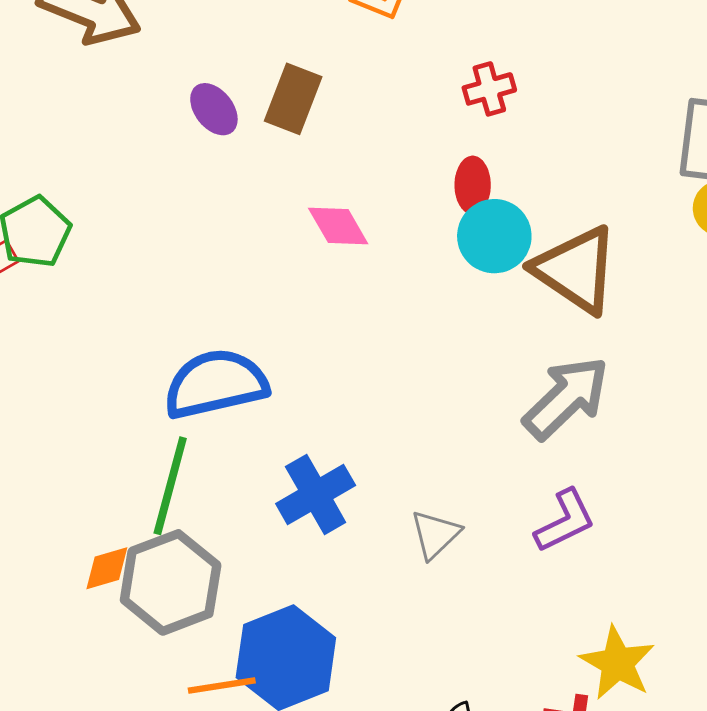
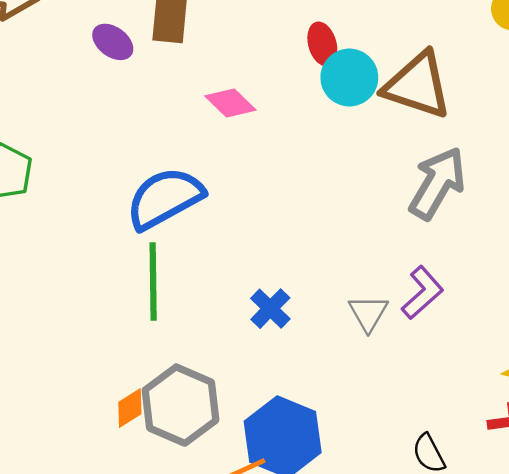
blue semicircle: (216, 384) -> (165, 198), moved
green line: (170, 486) -> (153, 282), moved
blue cross: (316, 494) -> (270, 309), size x0.7
purple L-shape: (565, 521) -> (422, 293), moved

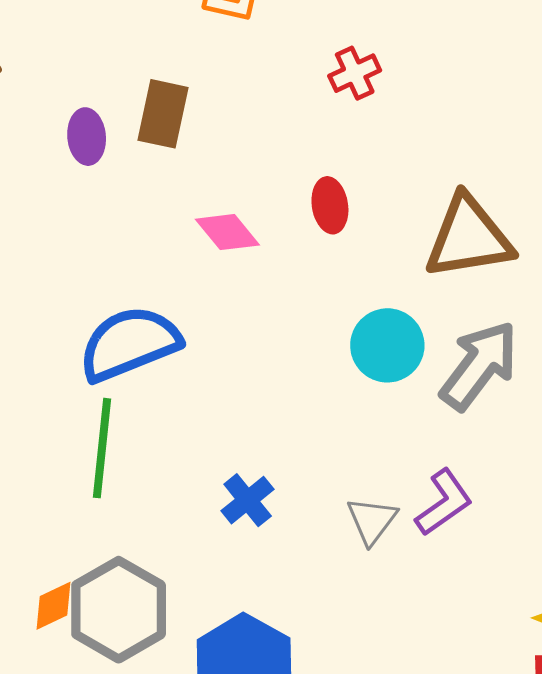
purple ellipse: (113, 42) -> (87, 137), turned 42
red ellipse: (322, 44) -> (330, 205), moved
cyan circle: (349, 78) -> (387, 345), moved
brown triangle: (417, 85) -> (469, 238), turned -34

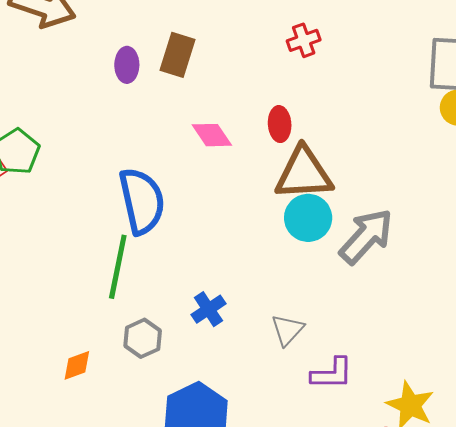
brown triangle: (469, 238) -> (304, 174), moved
blue semicircle: (129, 344) -> (142, 201), turned 94
purple L-shape: (444, 503) -> (332, 374), moved, turned 30
gray hexagon: (119, 610) -> (143, 338), moved, size x0.6

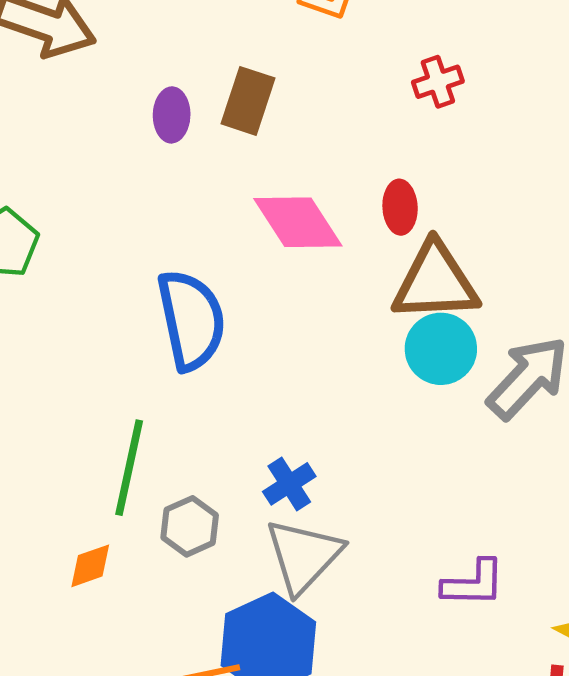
pink diamond: (212, 135) -> (298, 222), size x1.5
green line: (118, 267) -> (129, 468), moved
gray triangle: (287, 330) -> (304, 556), moved, size x1.6

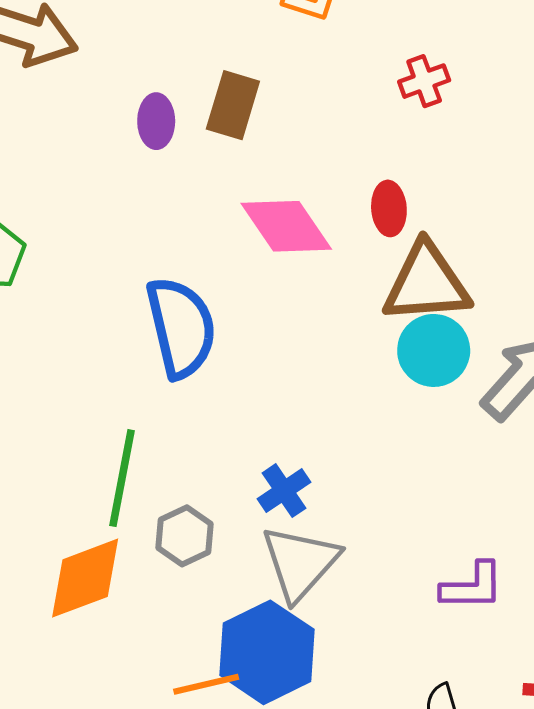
orange diamond: (90, 566) -> (85, 578), size x1.8

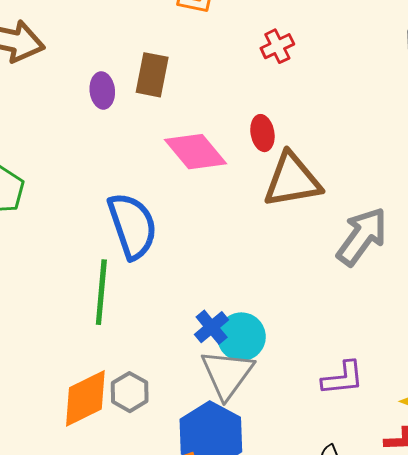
cyan circle: (434, 350) -> (241, 337), moved
green line: (122, 478) -> (101, 292), moved
gray hexagon: (185, 536) -> (130, 392), moved

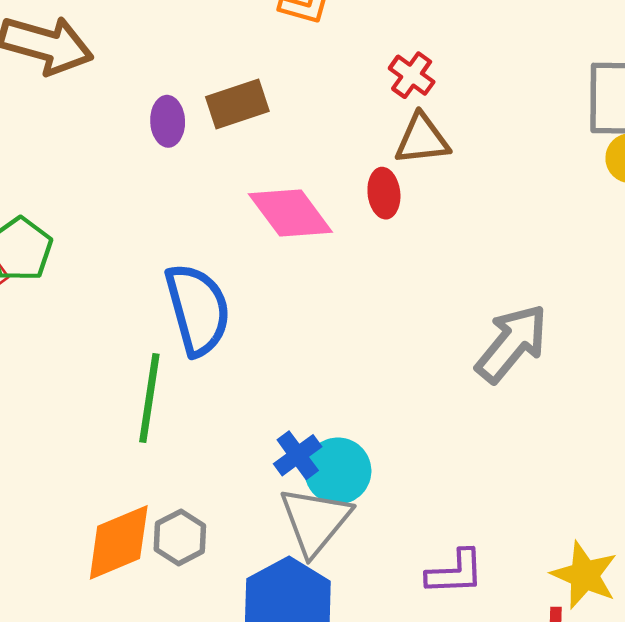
red cross: (277, 46) -> (412, 75), turned -32
brown rectangle: (152, 75) -> (237, 104), turned 57
brown triangle: (292, 180) -> (422, 139), moved, size x0.7
purple L-shape: (343, 378) -> (455, 572), moved

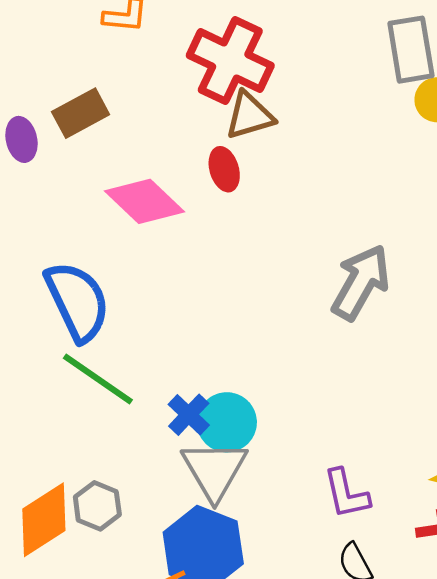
red cross: (412, 75) -> (230, 60), size x2.0
green line: (149, 398) -> (98, 379), moved, turned -54
purple L-shape: (455, 572) -> (346, 494), turned 90

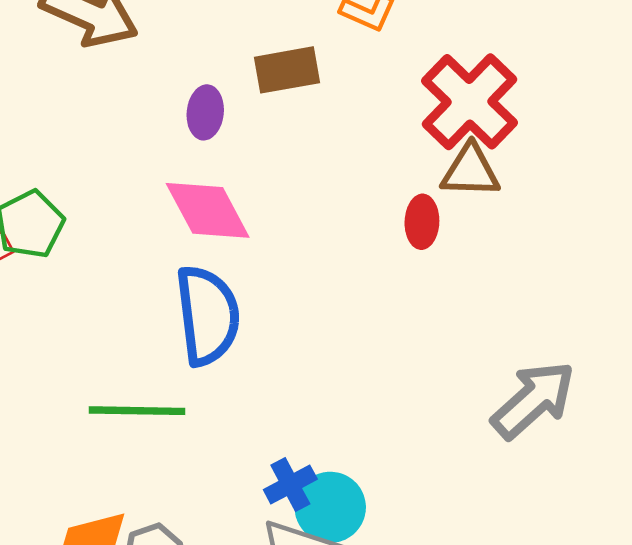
brown rectangle: (81, 113) -> (287, 70), moved
pink diamond: (145, 201) -> (208, 210), moved
green line: (98, 379) -> (137, 411), moved, turned -52

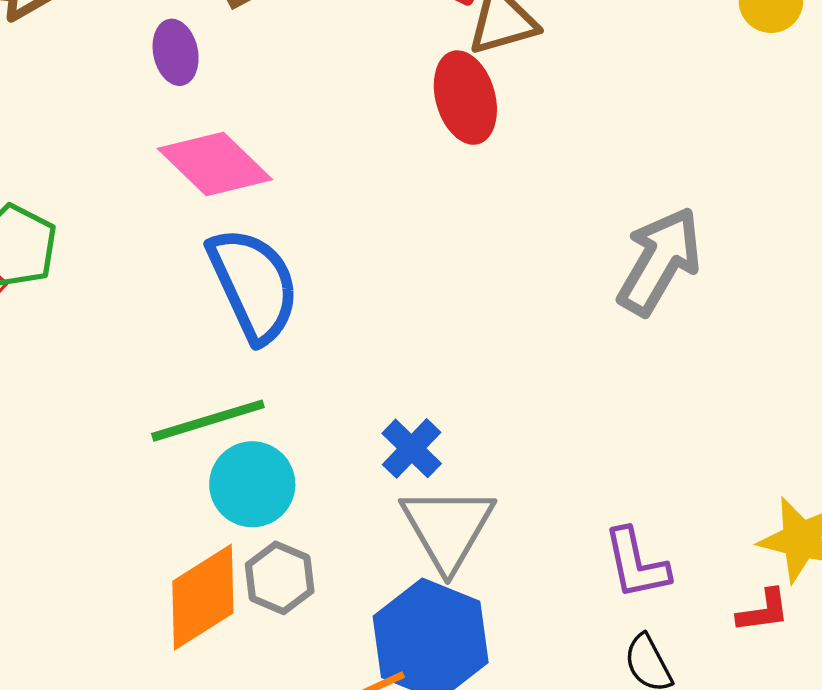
red ellipse: (422, 222) -> (465, 98), size x1.4
cyan circle: (330, 507) -> (252, 484), moved

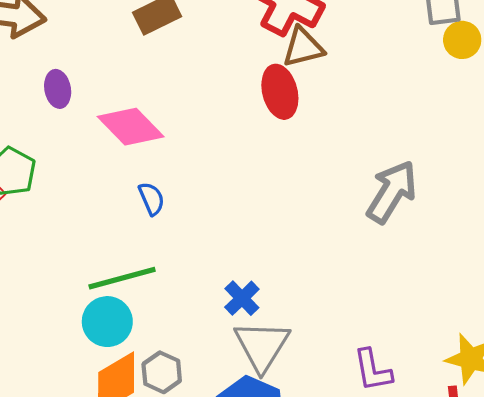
purple ellipse: (176, 52) -> (58, 89), moved
blue semicircle: (254, 285) -> (152, 199), size x0.5
cyan circle: (252, 484) -> (107, 322), moved

